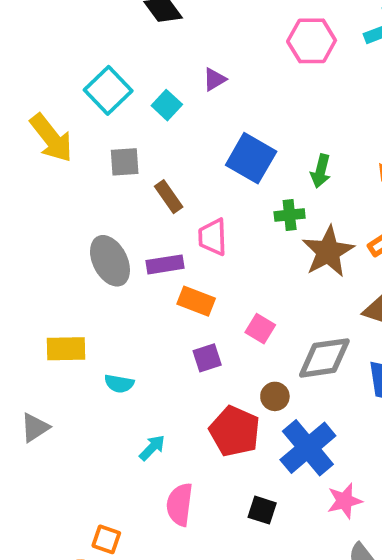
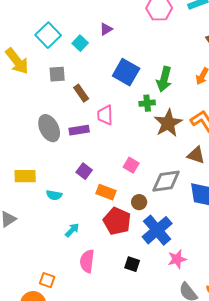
green arrow: (321, 171) -> (164, 79), size x1.4
orange rectangle: (196, 301) -> (106, 192), moved
purple square: (207, 358) -> (84, 171), moved, turned -35

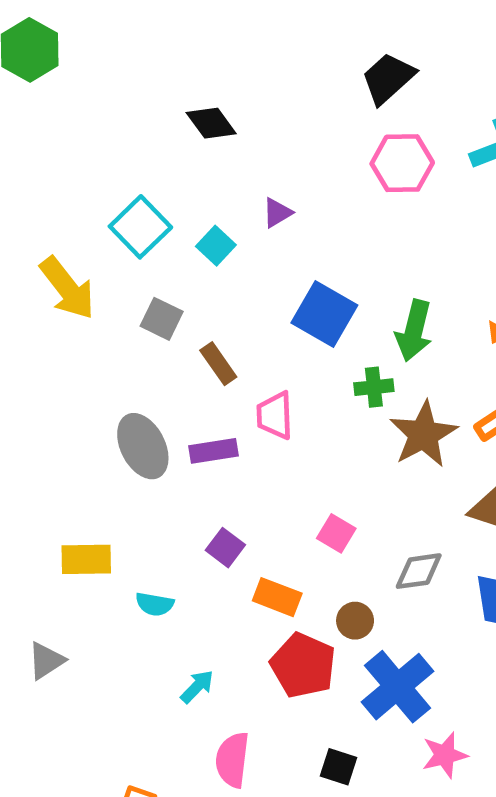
gray square: (57, 74) -> (162, 319), turned 30
gray diamond: (166, 181) -> (419, 571), size x0.7

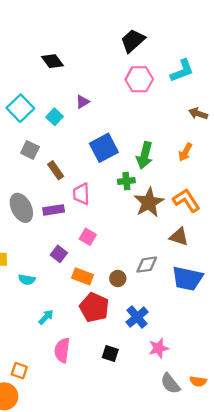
blue square: (324, 314) -> (104, 148), turned 32
pink square: (336, 533) -> (88, 237), moved
brown circle: (355, 621) -> (118, 279), moved
blue cross: (397, 687) -> (137, 317), size x0.7

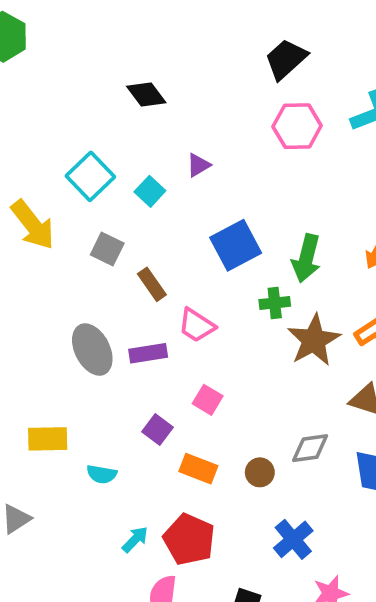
pink trapezoid: (81, 194) -> (197, 325), turned -55
red pentagon: (94, 307) -> (189, 539), moved

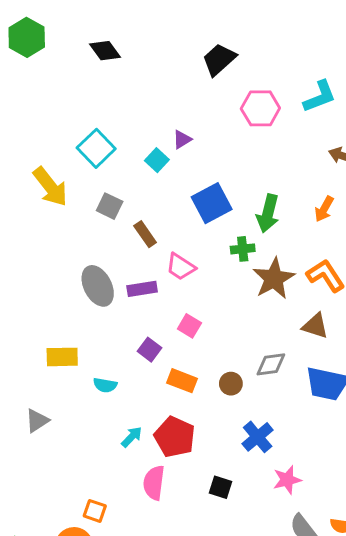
black trapezoid: (286, 59) -> (219, 59), moved
black diamond: (146, 94) -> (105, 51), moved
cyan square: (150, 191) -> (157, 160), moved

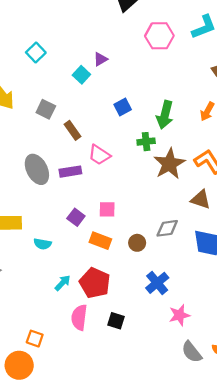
cyan square: (96, 148) -> (36, 52), moved, size x0.7
blue square: (212, 203) -> (123, 107), size x0.6
pink square: (189, 326) -> (107, 209), moved, turned -30
black square: (221, 487) -> (116, 321), moved

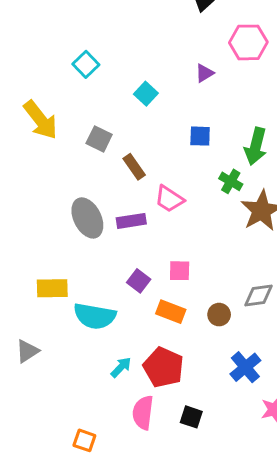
purple triangle: (100, 59) -> (204, 73), moved
blue square: (123, 107) -> (200, 136), turned 30
green cross: (146, 142) -> (231, 181), turned 36
cyan semicircle: (43, 244) -> (95, 316), size x1.8

